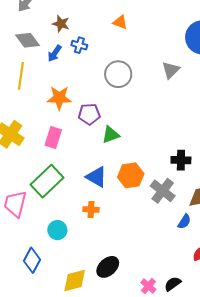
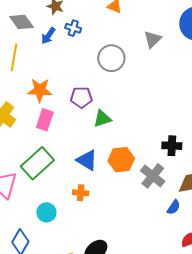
gray triangle: (171, 70) -> (153, 39), moved
orange star: (59, 98) -> (40, 90), moved

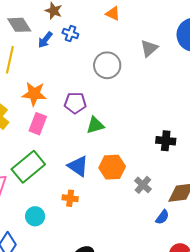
black cross: (172, 146) -> (166, 141), moved
gray cross: (153, 176) -> (143, 185), size x0.7

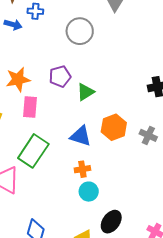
blue arrow: (45, 40) -> (13, 25), turned -96
cyan circle: (35, 216) -> (89, 192), moved

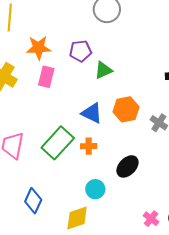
green rectangle: (33, 151) -> (58, 143), moved
cyan circle: (89, 192) -> (95, 189), moved
black ellipse: (111, 222) -> (127, 166), moved

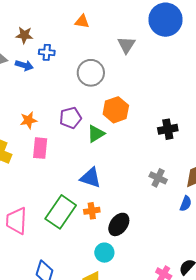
orange star: (39, 48) -> (28, 120), size x0.7
orange hexagon: (126, 109) -> (116, 110), moved
black ellipse: (127, 166) -> (119, 224), moved

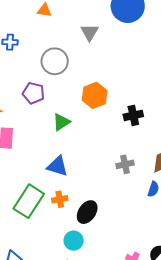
orange hexagon: (116, 110) -> (95, 95), moved
purple pentagon: (71, 118) -> (33, 93), moved, turned 30
gray cross: (158, 178) -> (125, 164), turned -36

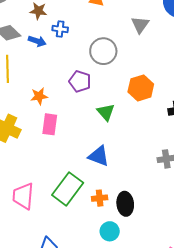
green triangle: (61, 122) -> (106, 112), turned -42
orange cross: (60, 199) -> (100, 198), moved
black ellipse: (87, 212) -> (125, 204), turned -45

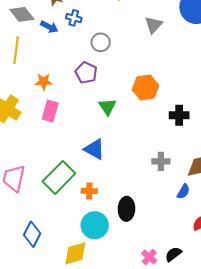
gray circle: (103, 51) -> (101, 42), moved, size x0.7
black ellipse: (125, 204) -> (126, 209), moved
cyan circle: (110, 231) -> (95, 225), size x1.4

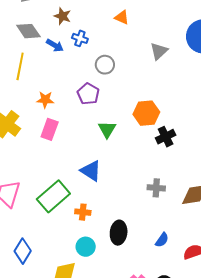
black cross: (179, 115) -> (166, 137), moved, turned -30
blue semicircle: (183, 192) -> (162, 240), moved
cyan circle: (95, 225) -> (86, 247), size x0.7

